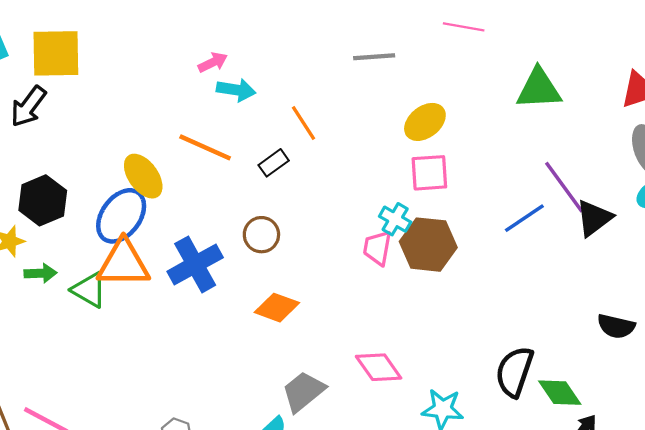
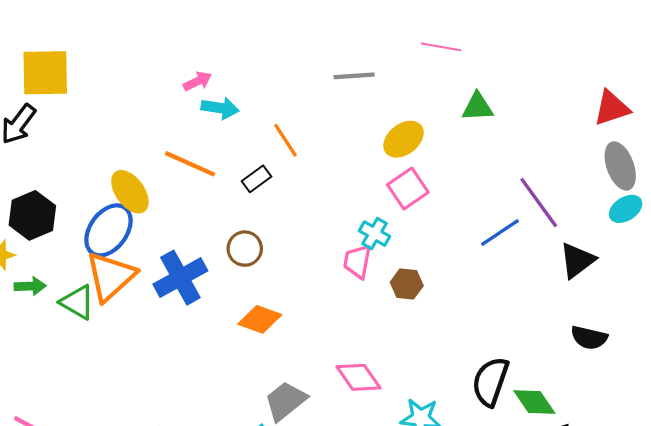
green triangle: (539, 89) -> (478, 107), moved, size x0.7
pink square: (429, 173) -> (408, 189), turned -30
black triangle: (594, 218) -> (577, 260), moved
brown hexagon: (428, 245) -> (407, 284), moved, size x0.6
orange triangle: (123, 263) -> (111, 276), turned -42

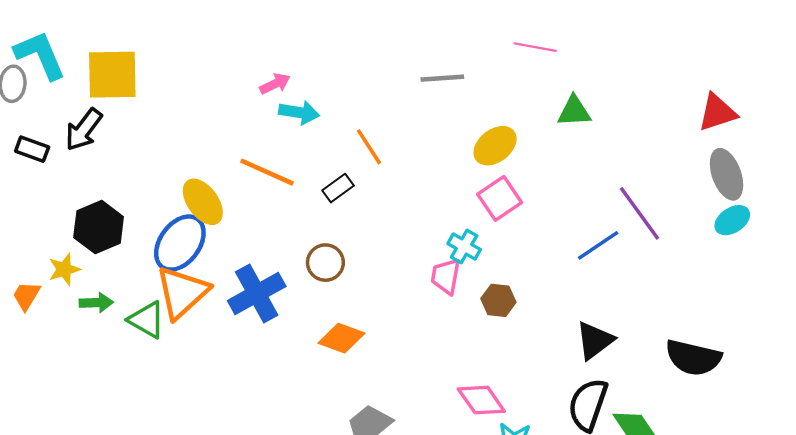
black triangle: (577, 260) -> (595, 340), moved
black semicircle: (589, 338) -> (693, 358), size x1.4
pink diamond: (358, 377) -> (481, 400), moved

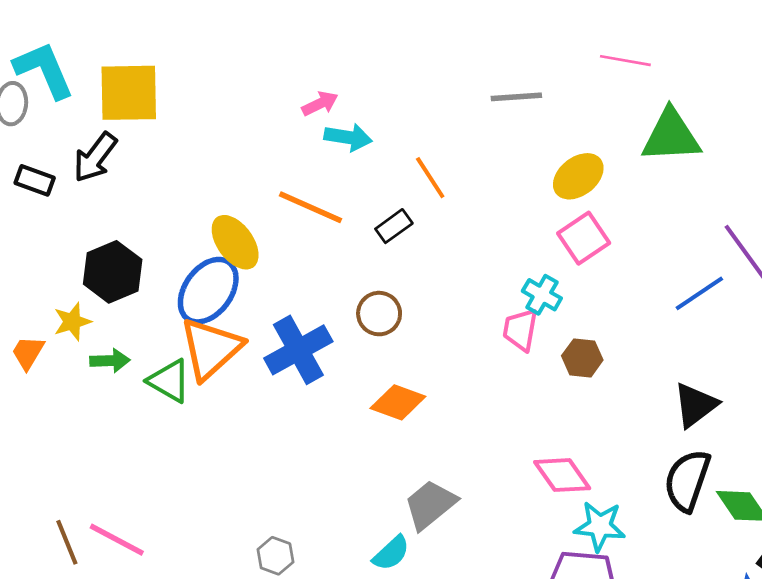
green triangle: (574, 111) -> (671, 136), size x1.5

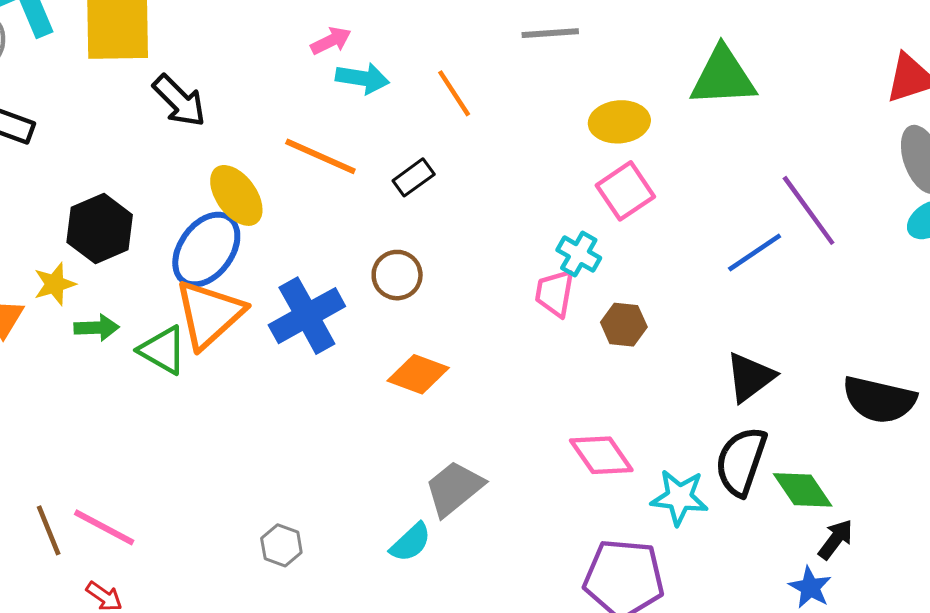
black arrow: (95, 157) -> (179, 101), moved, turned -82
yellow ellipse: (578, 176) -> (619, 122), turned 33
orange line: (430, 178) -> (454, 93), moved
cyan star: (600, 526) -> (679, 497), moved

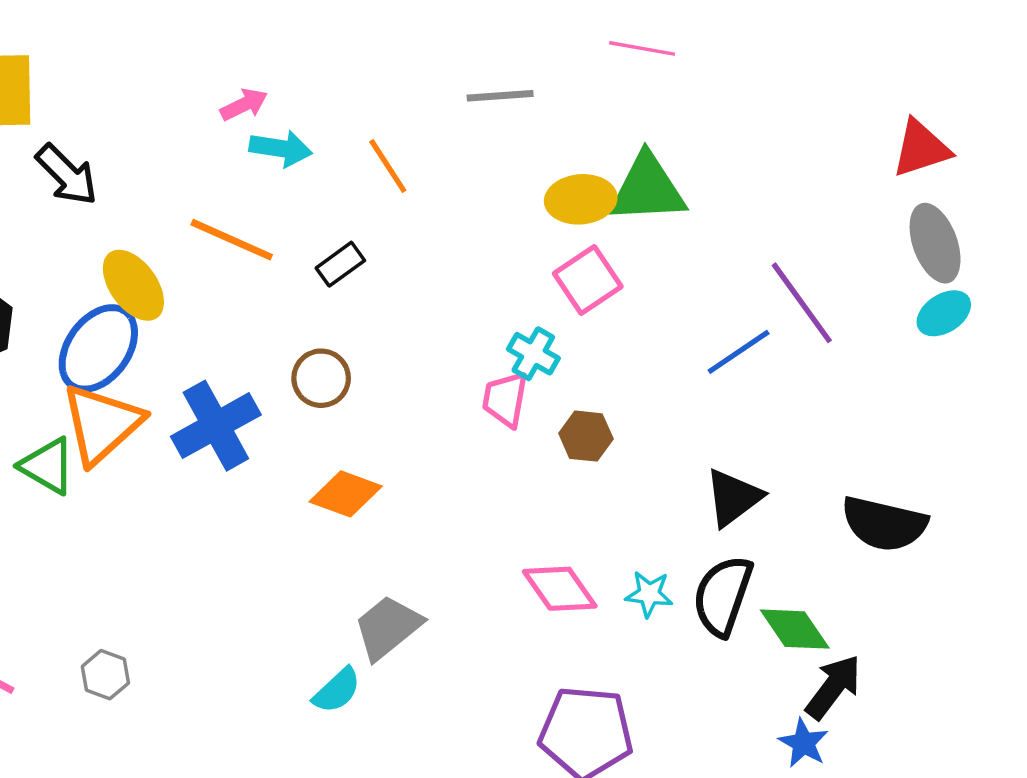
green triangle: (723, 77) -> (647, 189), moved
cyan star: (679, 497) -> (649, 594), moved, size x0.7
black arrow: (836, 539) -> (833, 687), size x1.4
gray hexagon: (281, 545) -> (105, 675), moved

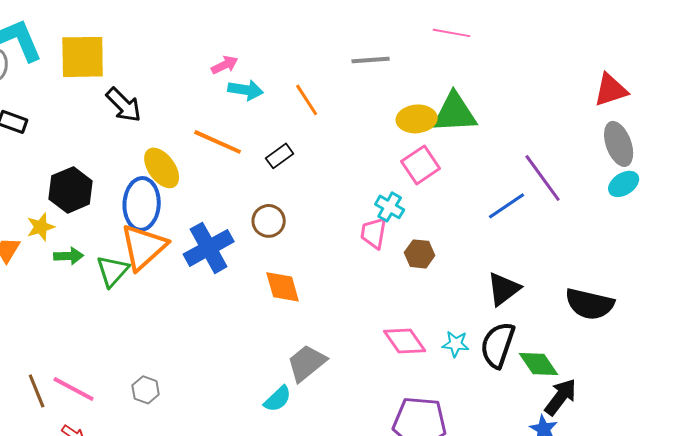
blue ellipse: (98, 348) -> (142, 204), turned -33
green triangle: (47, 466) -> (113, 271), turned 42
orange diamond: (346, 494) -> (283, 287), turned 54

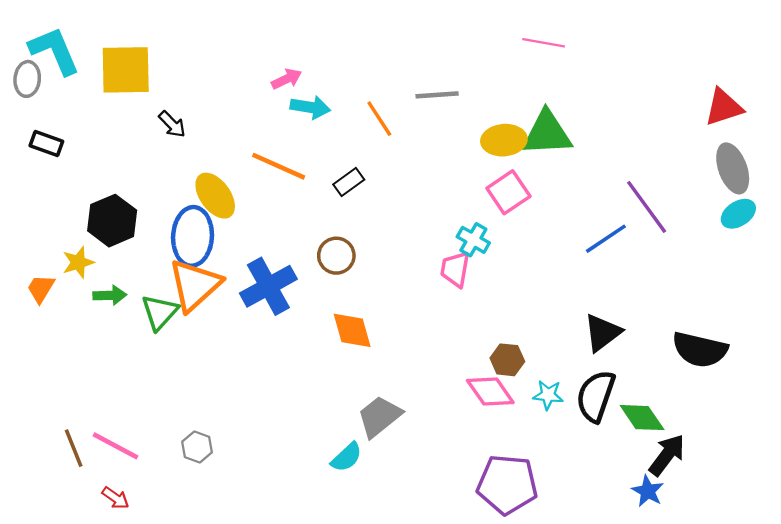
gray line: (371, 60) -> (437, 95), moved
black arrow: (124, 105) -> (172, 124), size x0.7
brown hexagon: (420, 254) -> (507, 360), moved

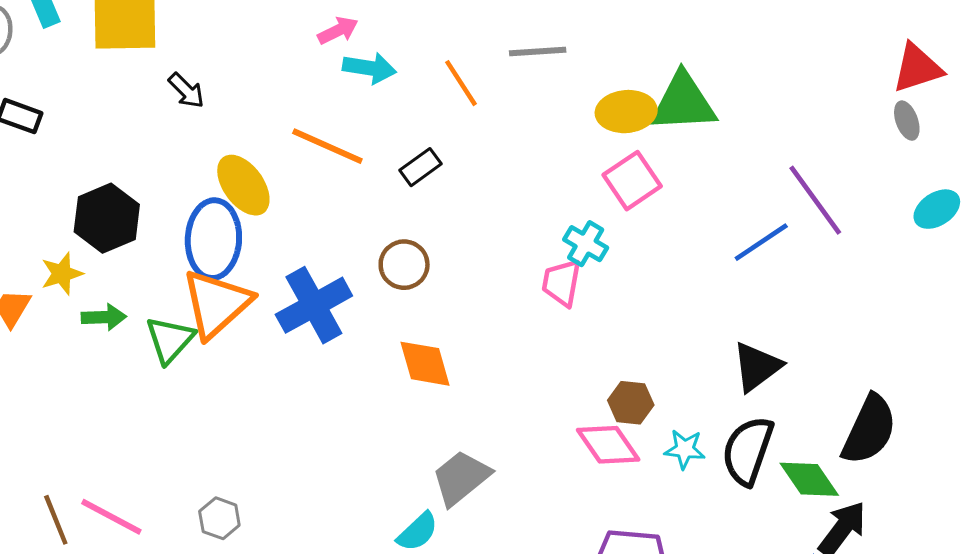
gray ellipse: (733, 168) -> (907, 121), moved, size x0.6
black semicircle: (700, 350) -> (869, 430), moved, turned -78

